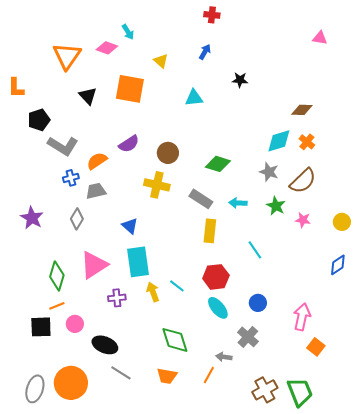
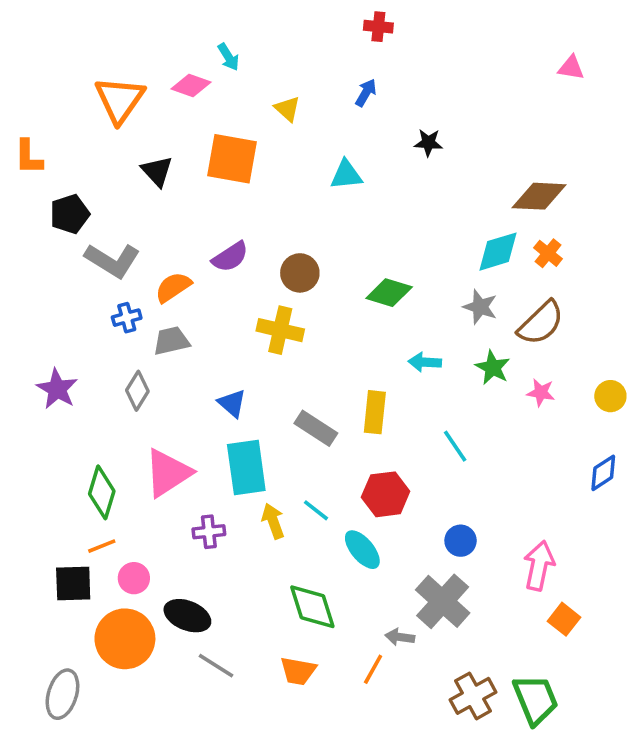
brown diamond: (302, 110) -> (539, 196), size x1.4
gray rectangle: (201, 199) -> (316, 428), moved
cyan ellipse: (218, 308) -> (362, 550), moved
gray cross: (248, 337) -> (443, 601), size x1.4
orange circle: (71, 383) -> (125, 639), moved

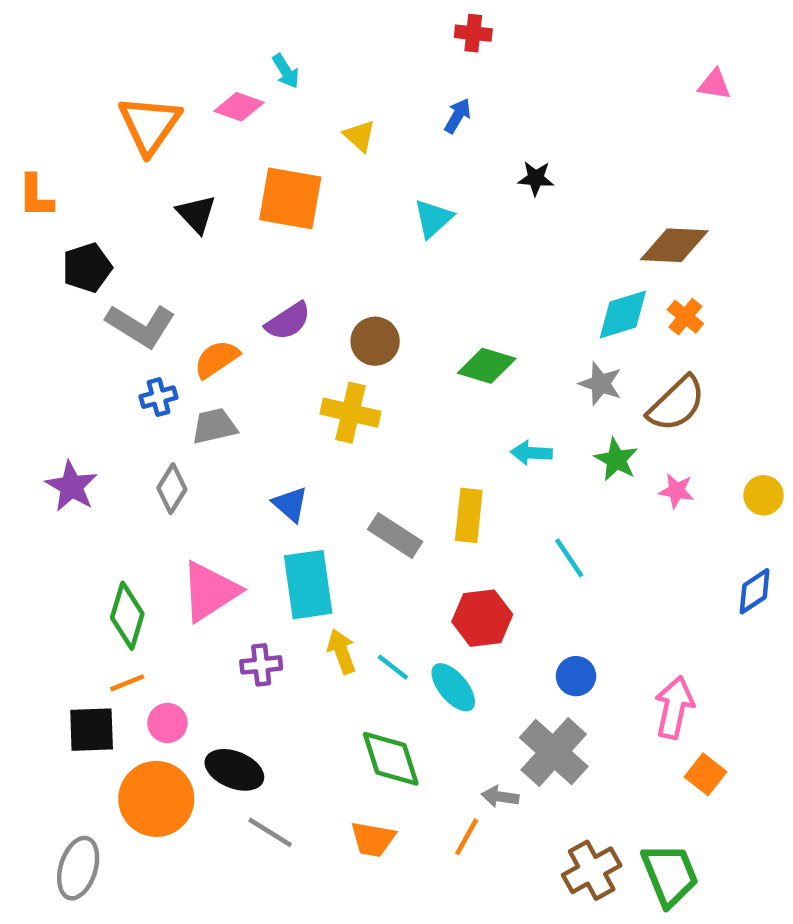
cyan triangle: (346, 175) -> (433, 218), turned -36
cyan line: (316, 510) -> (393, 667), moved

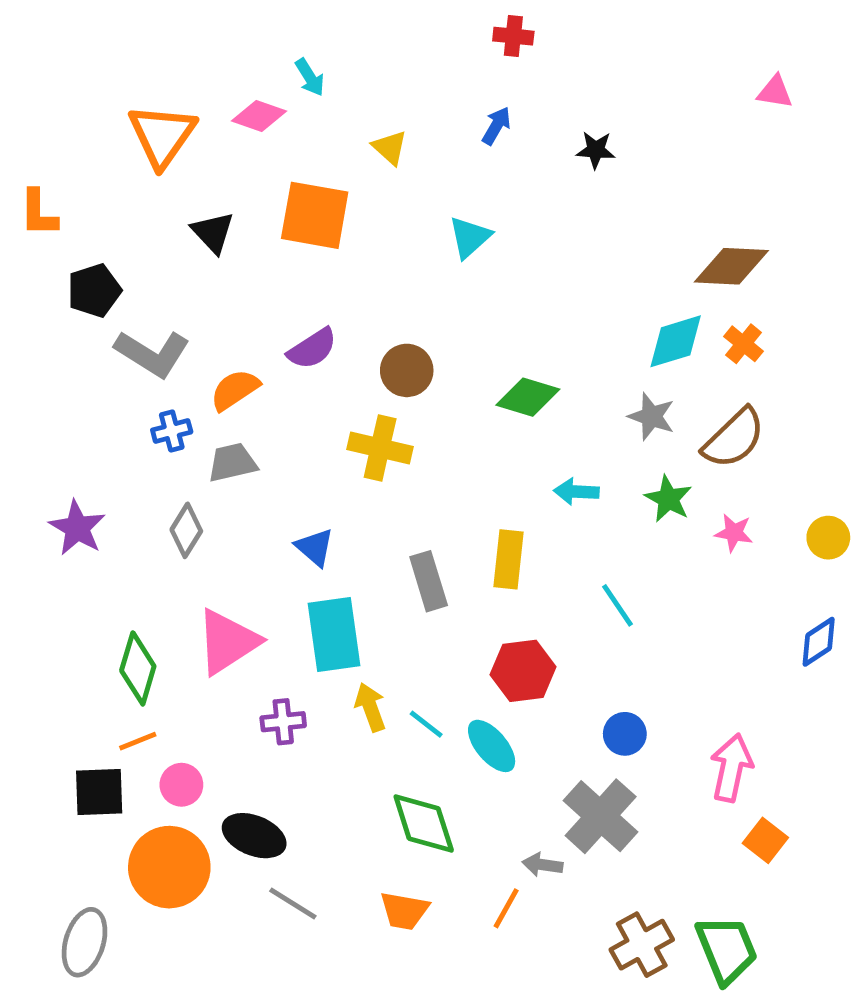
black star: (536, 178) -> (596, 150), moved
gray rectangle: (395, 535) -> (429, 581), turned 40

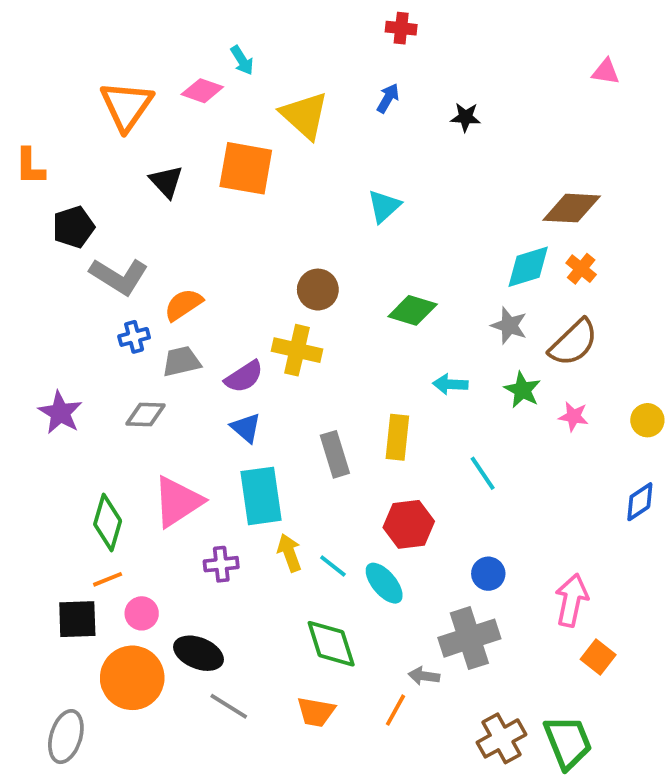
yellow triangle: (390, 148) -> (305, 115), size x1.8
cyan triangle: (470, 237) -> (384, 206), moved
purple semicircle: (312, 349) -> (244, 377), moved
gray diamond: (186, 530) -> (145, 415), turned 60
gray cross: (601, 816) -> (469, 638), turned 30

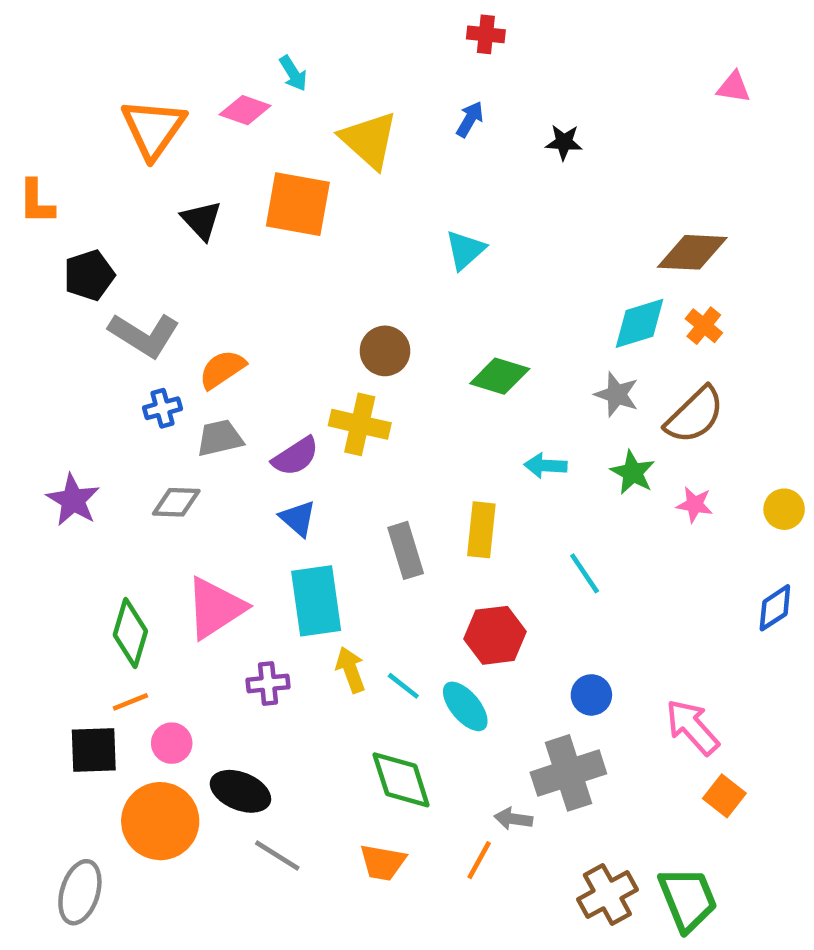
pink arrow: (572, 600) -> (692, 727), turned -54

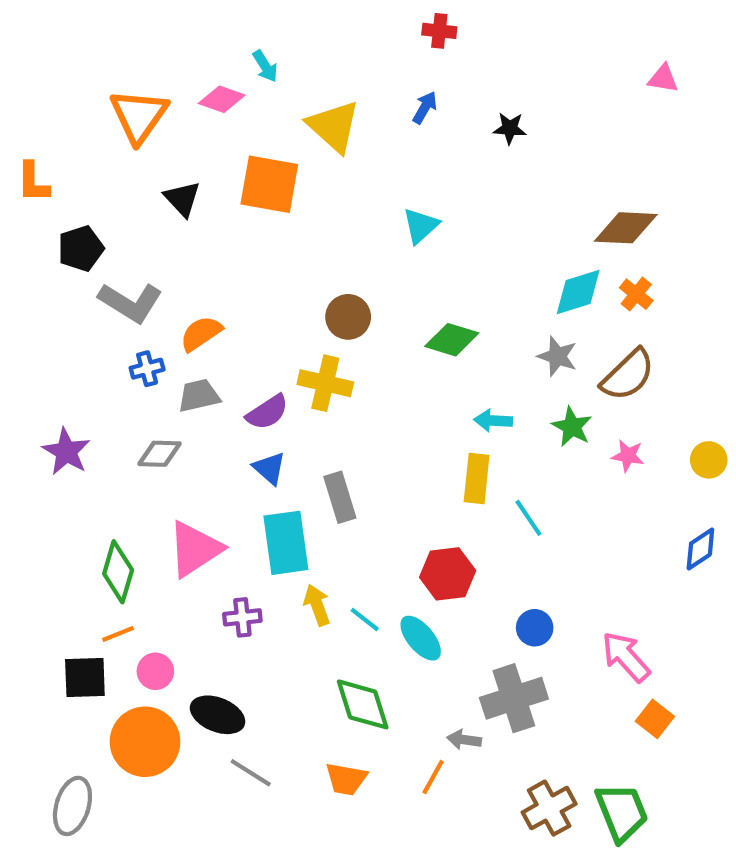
yellow rectangle: (481, 530) -> (477, 479), moved
gray rectangle: (406, 550) -> (340, 497), moved

